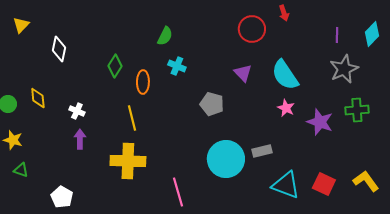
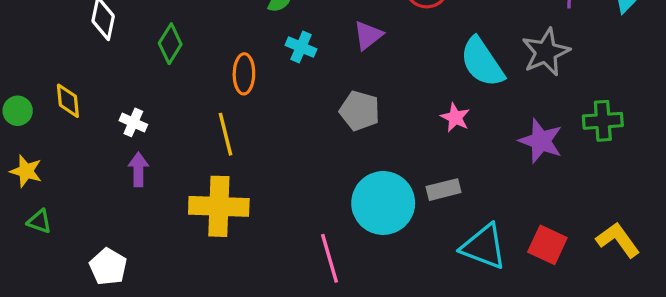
green diamond: (115, 66) -> (170, 44), moved
gray star: (344, 69) -> (546, 52), moved
purple triangle: (243, 73) -> (368, 35), moved, turned 36
pink star: (286, 108) -> (455, 117), moved
pink line: (178, 192) -> (329, 258), moved

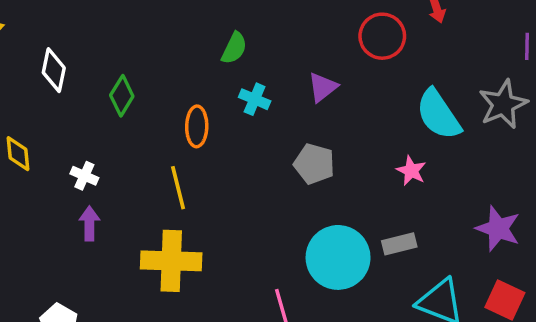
purple star: (541, 141) -> (498, 229), moved

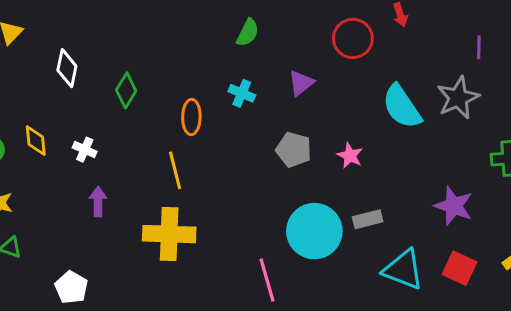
green semicircle: (234, 48) -> (248, 33), moved
pink star: (411, 171) -> (350, 156), moved
white cross: (84, 176) -> (85, 150), moved

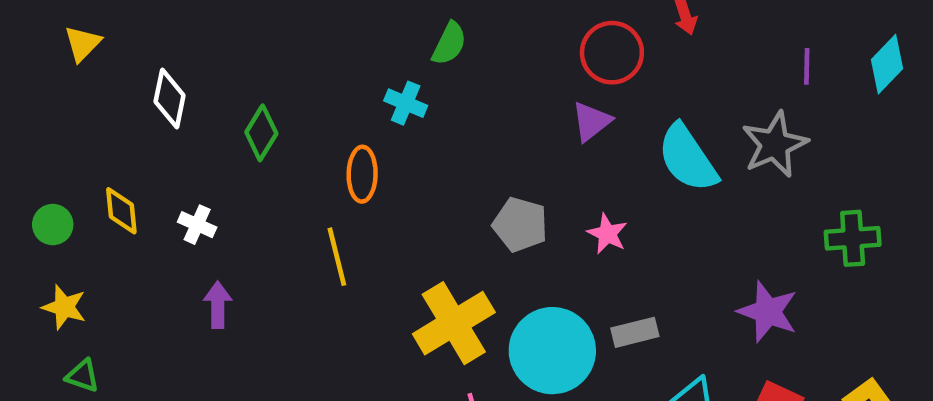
purple triangle: (301, 83) -> (591, 121), moved
cyan cross: (242, 93) -> (406, 103), moved
yellow cross: (169, 234) -> (454, 323), moved, turned -33

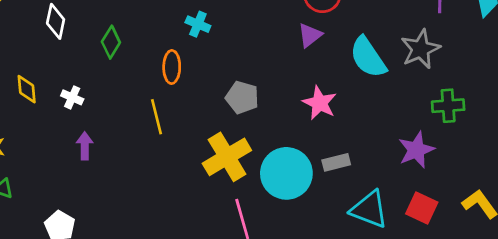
gray pentagon: (520, 225) -> (242, 97), moved
pink star: (607, 234) -> (320, 103), size x1.4
green cross: (853, 238) -> (448, 106), moved
purple star: (768, 312) -> (416, 150), turned 30

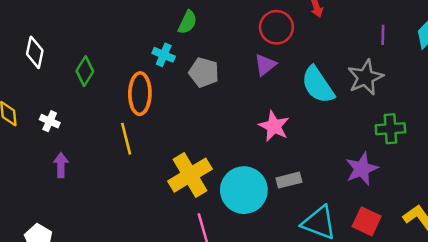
orange ellipse: (172, 67) -> (140, 94), size x1.4
gray pentagon: (242, 97) -> (204, 72), moved

